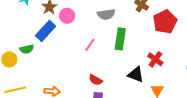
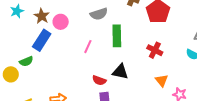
black triangle: (136, 75) -> (120, 72), moved

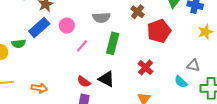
pink circle: (61, 22) -> (67, 26), moved

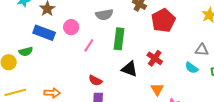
blue rectangle: (39, 28) -> (44, 33), turned 70
black triangle: (106, 79) -> (130, 69), moved

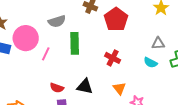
pink circle: (71, 27) -> (26, 38), size x1.6
black triangle: (130, 69) -> (85, 86), moved

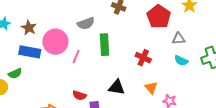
red pentagon: (116, 19) -> (159, 17), moved
gray triangle: (158, 43) -> (179, 39), moved
red semicircle: (57, 88) -> (79, 95), moved

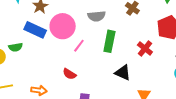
red cross: (143, 58) -> (145, 48), moved
black triangle: (117, 87) -> (123, 73), moved
red semicircle: (79, 95) -> (69, 74), moved

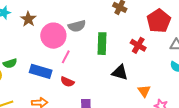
gray semicircle: (97, 16) -> (77, 26), moved
blue rectangle: (35, 30) -> (41, 71), moved
pink line: (79, 46) -> (66, 57), moved

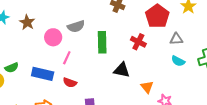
pink circle: (53, 36) -> (53, 37), size x0.7

